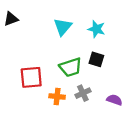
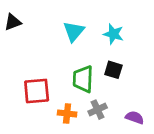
green trapezoid: (71, 67) -> (83, 79), turned 110

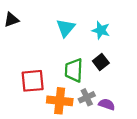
black square: (113, 70) -> (101, 62), turned 35
orange cross: (67, 114) -> (60, 101), size x1.5
purple semicircle: (135, 117) -> (107, 104), moved

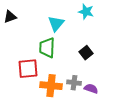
cyan star: (101, 30) -> (86, 12), moved
green trapezoid: (74, 70) -> (47, 48), moved
gray cross: (87, 97) -> (74, 83), turned 32

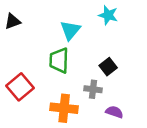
red square: (28, 69) -> (20, 87), moved, turned -35
gray cross: (74, 83) -> (93, 89), moved

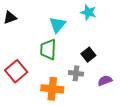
purple semicircle: (114, 112) -> (105, 81), moved, turned -40

